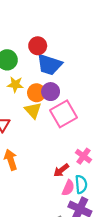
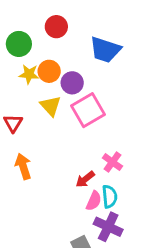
blue trapezoid: (49, 65) -> (105, 50), moved
orange circle: (37, 93) -> (49, 71), moved

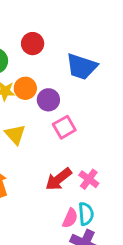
yellow triangle: (51, 106) -> (15, 134), moved
pink square: (88, 110) -> (64, 127), size x0.7
red arrow: (85, 179) -> (59, 179), moved, size x1.4

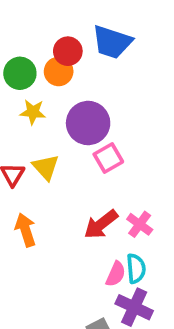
blue trapezoid: (82, 67) -> (112, 42), moved
orange circle: (25, 88) -> (59, 71), moved
purple circle: (48, 100) -> (88, 123), size x1.5

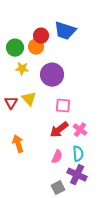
pink square: (108, 158) -> (63, 106), moved, turned 35
orange arrow: (25, 230) -> (18, 144), moved
pink semicircle: (116, 274) -> (57, 157), moved

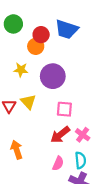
green circle: (15, 48) -> (13, 24), moved

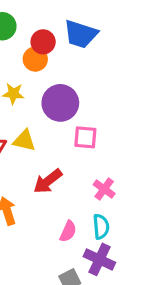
yellow triangle: (28, 102) -> (24, 140), turned -35
pink square: (64, 109) -> (85, 137), moved
red arrow: (60, 135) -> (48, 181), moved

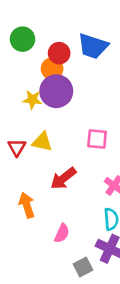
purple circle: (60, 103) -> (56, 91), moved
pink semicircle: (68, 231) -> (62, 233), moved

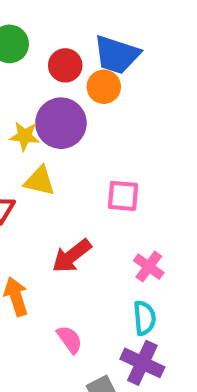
orange circle: (52, 69) -> (104, 87), moved
yellow triangle: (42, 142) -> (40, 181), moved
pink semicircle: (62, 233) -> (70, 339), turned -60

